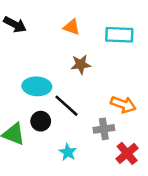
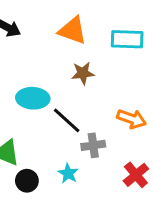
orange triangle: (72, 27) -> (73, 30), size x1.5
black circle: (41, 121) -> (27, 181), moved
gray cross: (104, 129) -> (93, 145), moved

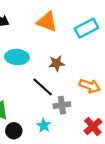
cyan rectangle: (127, 39) -> (87, 28), turned -30
brown star: (83, 73) -> (57, 63), moved
cyan ellipse: (33, 98) -> (17, 57), moved

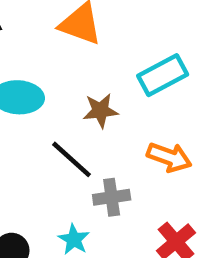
cyan rectangle: (87, 28) -> (163, 75), moved

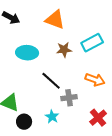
brown star: (100, 111) -> (64, 50), moved

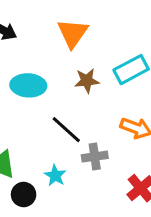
orange triangle: (55, 20) -> (73, 33), turned 45
cyan star: (52, 117) -> (55, 176), moved

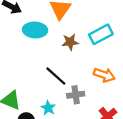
cyan ellipse: (28, 85) -> (35, 30), moved

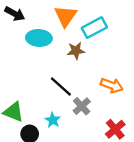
cyan rectangle: (101, 34) -> (94, 28), moved
gray cross: (76, 95) -> (82, 106), turned -35

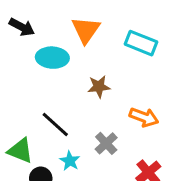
cyan rectangle: (94, 28) -> (141, 43), moved, turned 50
brown star: (76, 51) -> (99, 87), moved
black line: (61, 87) -> (55, 124), moved

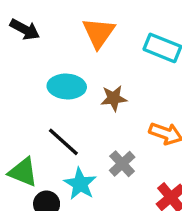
cyan ellipse: (52, 58) -> (67, 87), moved
cyan star: (70, 161) -> (80, 184), size x1.4

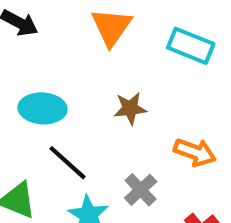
cyan ellipse: (67, 87) -> (42, 108), moved

